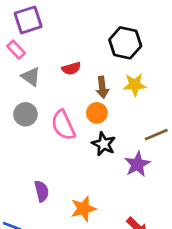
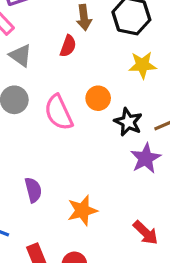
red semicircle: (71, 68) -> (68, 46), turned -54
brown arrow: (102, 87) -> (84, 18), moved
black star: (104, 144) -> (128, 122), moved

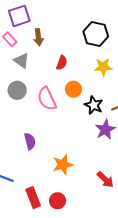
brown arrow: (84, 18) -> (38, 37), moved
red semicircle: (68, 46) -> (62, 63), moved
purple semicircle: (33, 190) -> (30, 141), moved

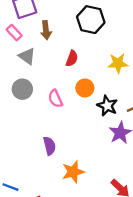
black hexagon: (96, 34) -> (91, 20), moved
pink semicircle: (47, 99) -> (55, 99), size x0.7
purple semicircle: (30, 141) -> (49, 146), moved

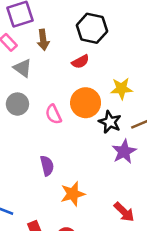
red semicircle: (72, 58) -> (80, 62), moved, turned 42
yellow star: (118, 63) -> (121, 89), moved
orange circle: (85, 88) -> (86, 103), size x1.5

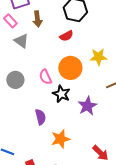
gray circle: (17, 104) -> (15, 80), moved
black star: (110, 122) -> (61, 94), moved
purple star: (124, 152) -> (87, 106), moved

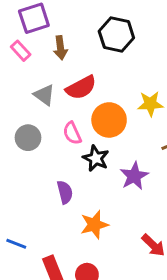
red semicircle: (66, 36) -> (81, 88), moved, size x1.5
gray triangle: (21, 41) -> (44, 95), moved

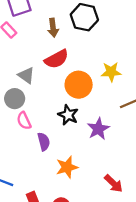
brown arrow: (60, 48) -> (53, 28), moved
gray triangle: (44, 95) -> (26, 75), moved
pink semicircle: (72, 133) -> (24, 121), moved

